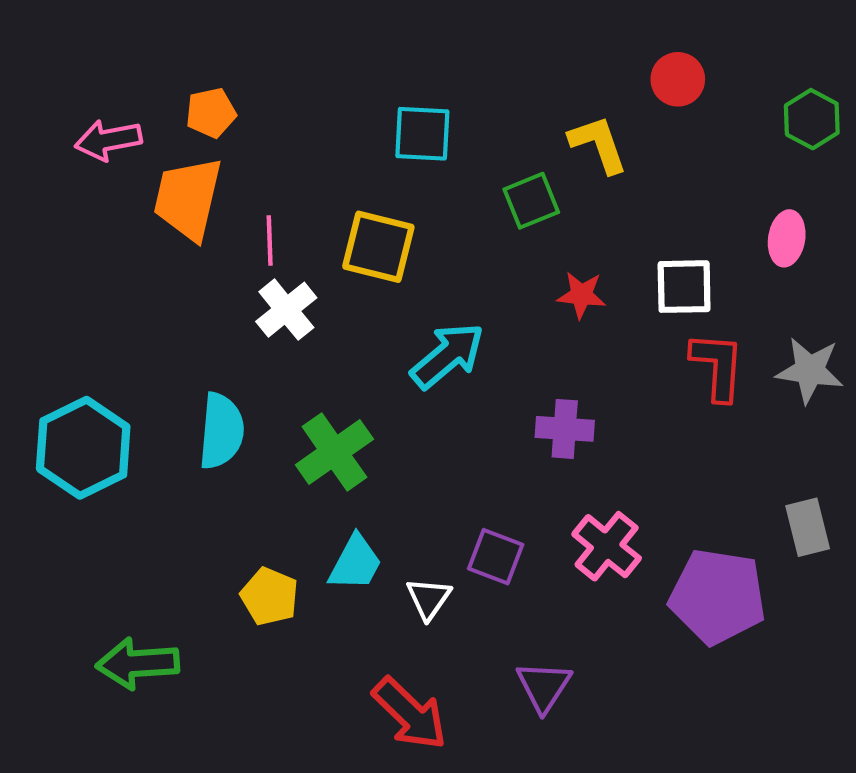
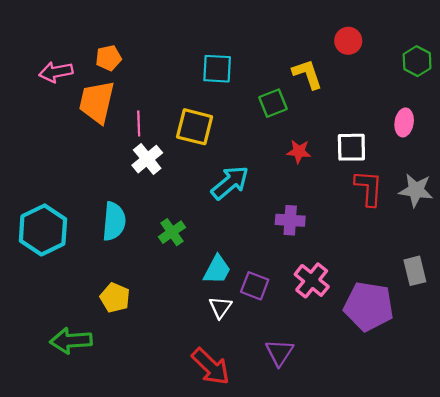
green cross: (334, 452) -> (172, 232), size x0.7
cyan trapezoid: (355, 563) -> (217, 270), moved
yellow pentagon: (270, 596) -> (115, 298), moved

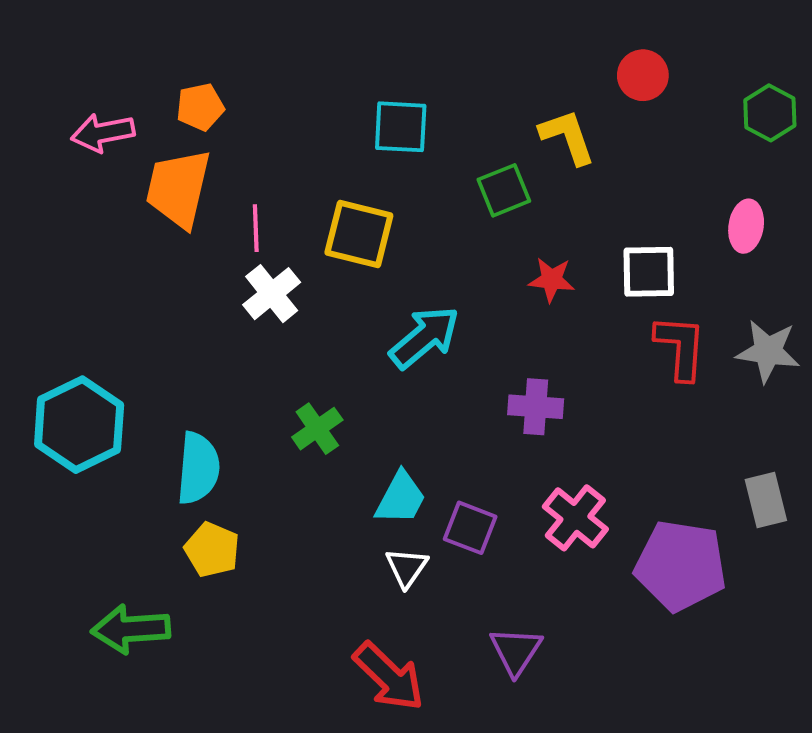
cyan semicircle: (114, 221) -> (198, 468), moved

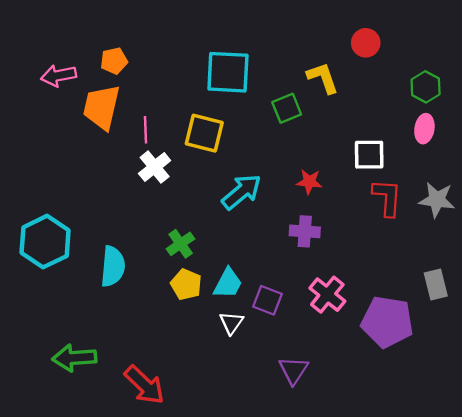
green hexagon: (770, 113) -> (426, 87), moved
cyan square: (401, 127) -> (228, 72), size x1.4
red star: (552, 280) -> (309, 182), moved
yellow pentagon: (212, 550) -> (186, 284), moved
red arrow: (389, 677) -> (144, 385), moved

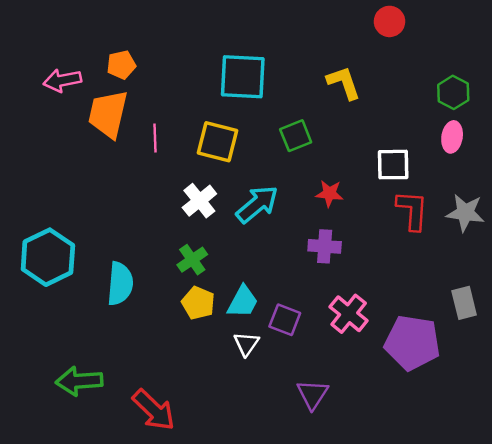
red circle: (366, 43) -> (390, 21), moved
green square: (287, 108) -> (296, 136), moved
white cross: (155, 167) -> (199, 201), moved

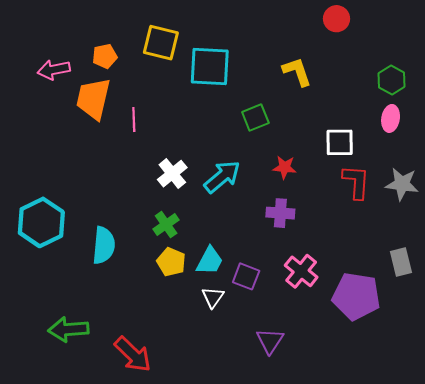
yellow square: (218, 142) -> (161, 43), moved

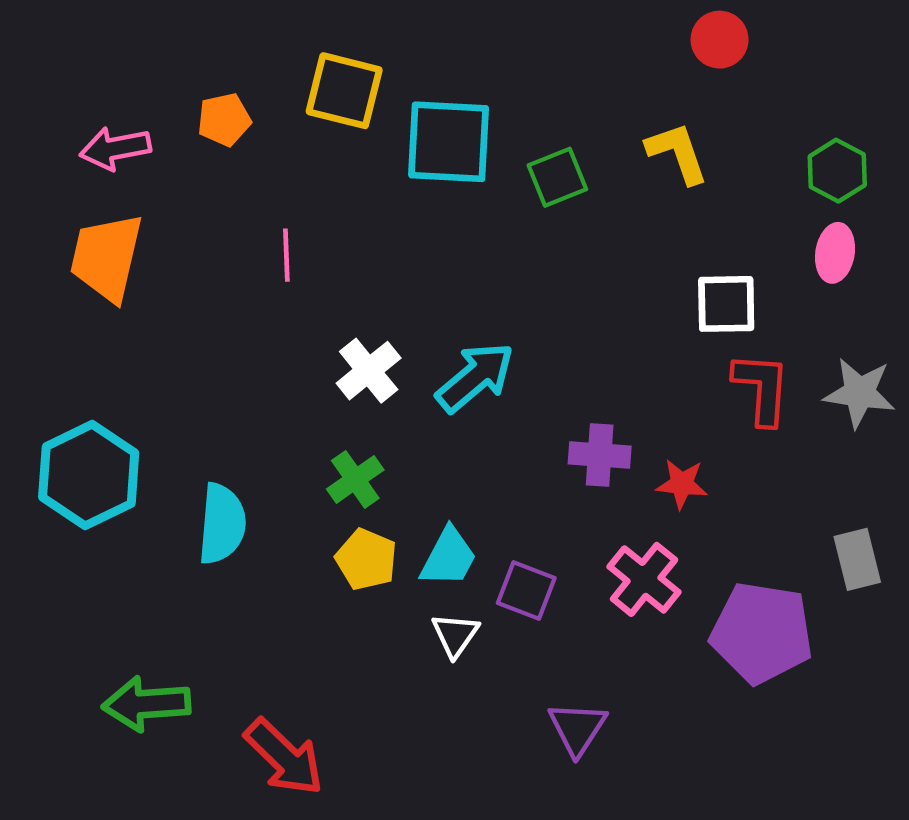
yellow L-shape: (297, 72) -> (677, 153), moved
orange trapezoid: (93, 99) -> (106, 257), moved
green square: (255, 117) -> (557, 177), moved
red star: (285, 167) -> (682, 484), moved

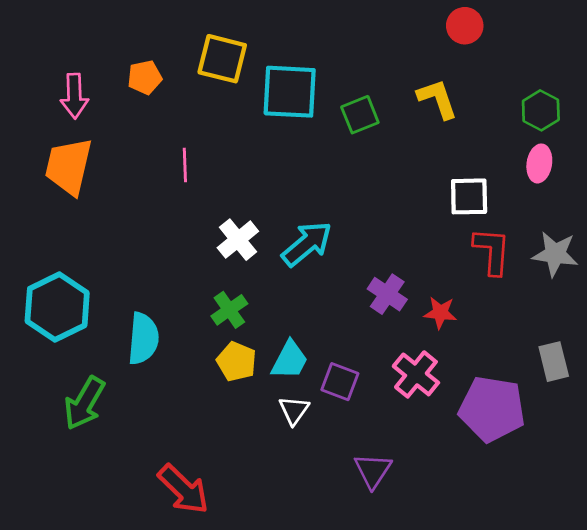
pink arrow: (115, 148) -> (74, 96), turned -81
purple cross: (600, 455) -> (387, 294), turned 30
green arrow: (146, 704) -> (84, 403), moved, turned -56

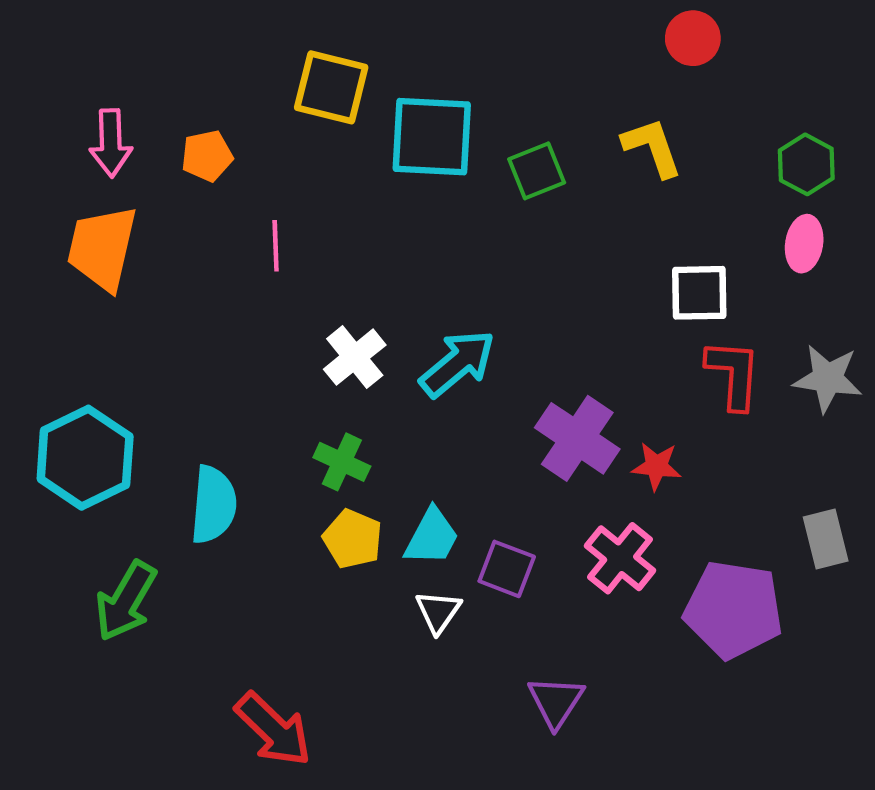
orange pentagon: (145, 77) -> (207, 156), moved
purple cross: (387, 294) -> (577, 438), size x1.4
green cross: (229, 310) -> (342, 462), turned -30

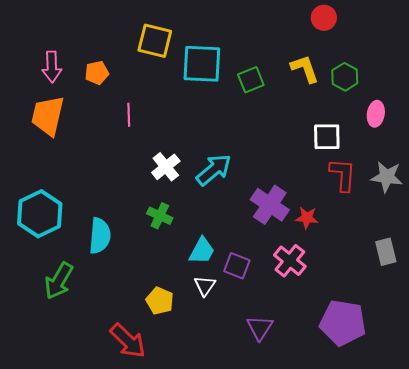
green hexagon: (806, 164) -> (345, 77), moved
yellow pentagon: (353, 539) -> (160, 301), moved
purple pentagon: (733, 610) -> (343, 323), moved

